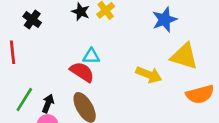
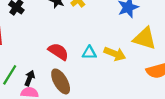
cyan triangle: (91, 56) -> (89, 53), moved

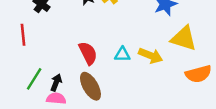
red semicircle: (58, 52) -> (88, 53), turned 30

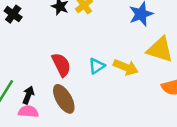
cyan triangle: (122, 54) -> (97, 66), turned -35

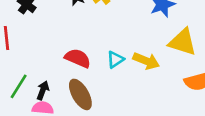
red semicircle: (61, 65) -> (78, 58), turned -40

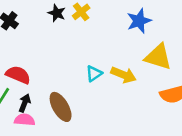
red semicircle: (78, 58) -> (18, 75), moved

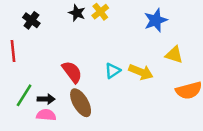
yellow triangle: (158, 57) -> (174, 55), size x0.7
red semicircle: (18, 75) -> (72, 72), moved, turned 30
black arrow: (25, 103) -> (46, 99), turned 70

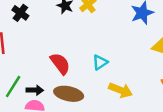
yellow arrow: (141, 72) -> (121, 90), moved
brown ellipse: (81, 103) -> (69, 94), turned -48

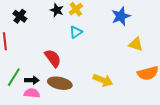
cyan triangle: (100, 62) -> (76, 32), moved

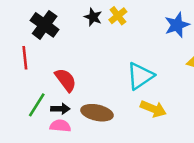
black cross: (20, 16) -> (45, 25), size x1.5
cyan triangle: (76, 32) -> (140, 76), moved, size x1.6
red semicircle: (53, 58) -> (66, 80), moved

